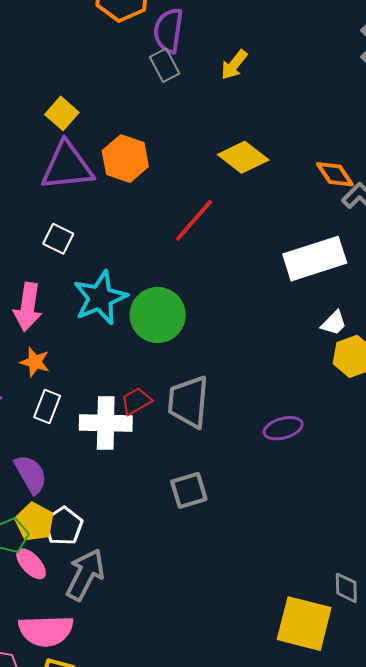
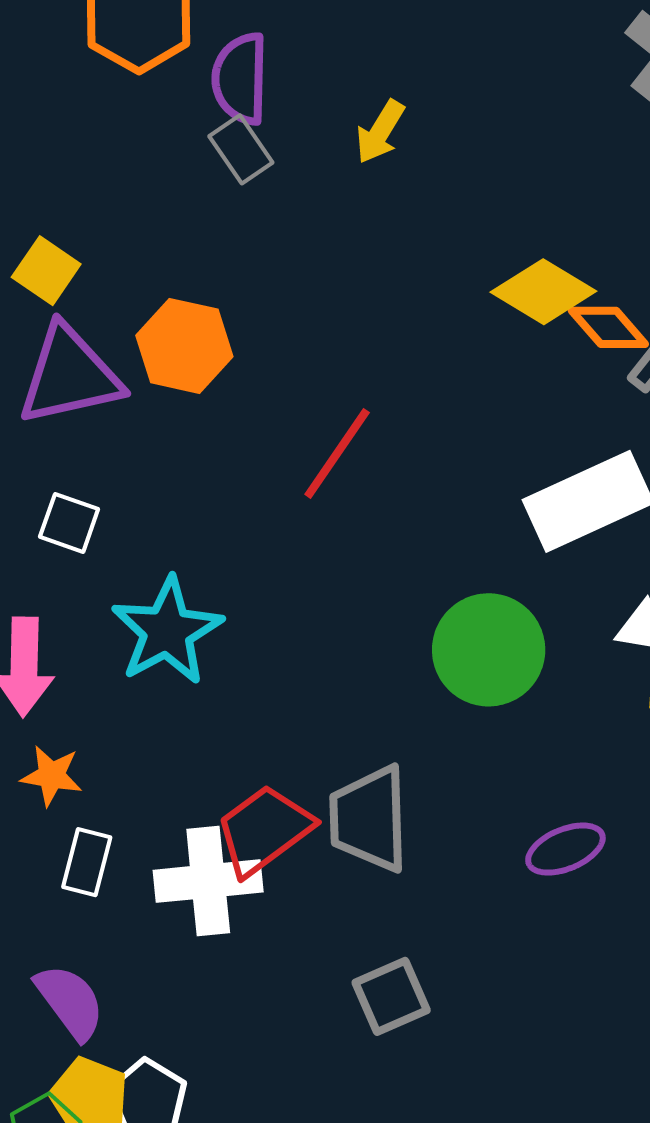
yellow diamond: (243, 157) -> (543, 292), moved
green circle: (158, 315) -> (489, 650), moved
red trapezoid: (136, 401) -> (264, 830), size x1.6

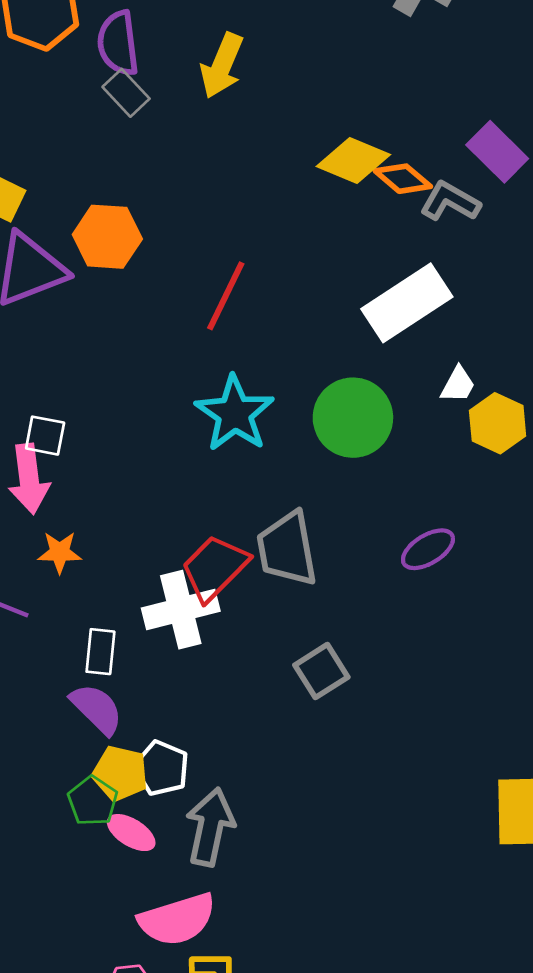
yellow arrow: (380, 132) -> (222, 66), size x1.4
white square: (69, 523) -> (45, 436), moved
cyan star: (167, 631) -> (235, 414), moved
white rectangle: (87, 862) -> (100, 652), moved

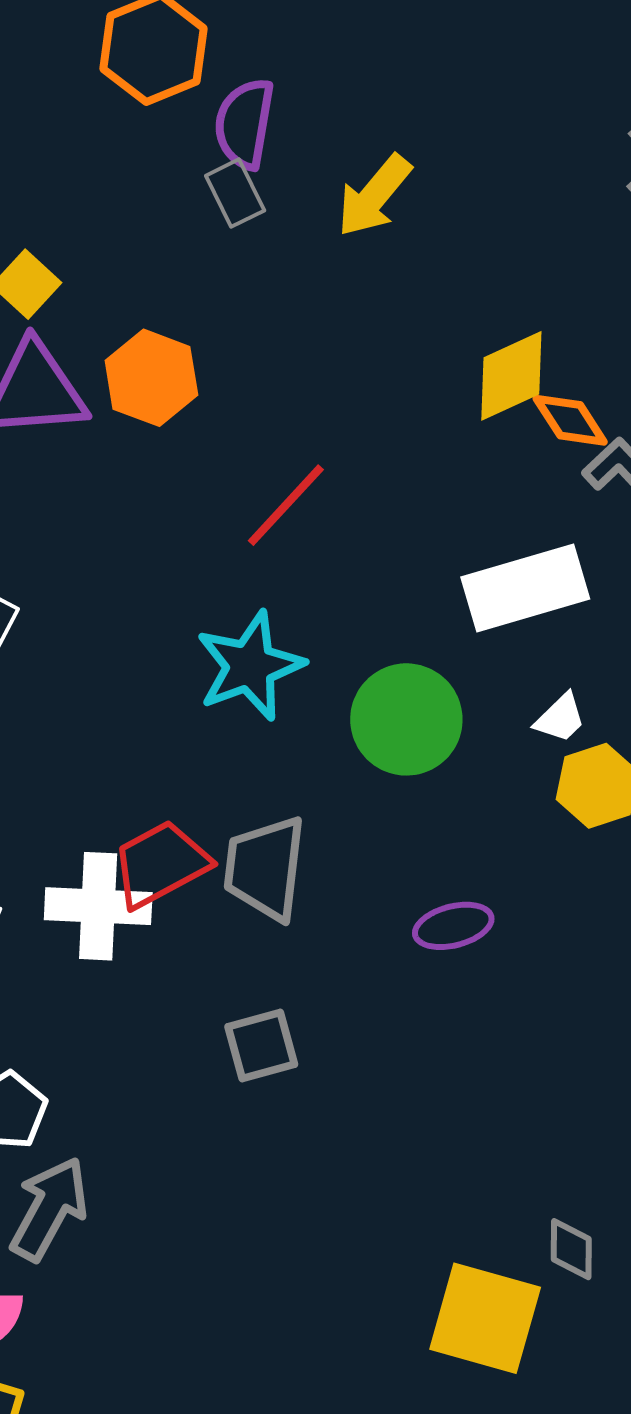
yellow diamond: (353, 161) -> (511, 376), turned -64

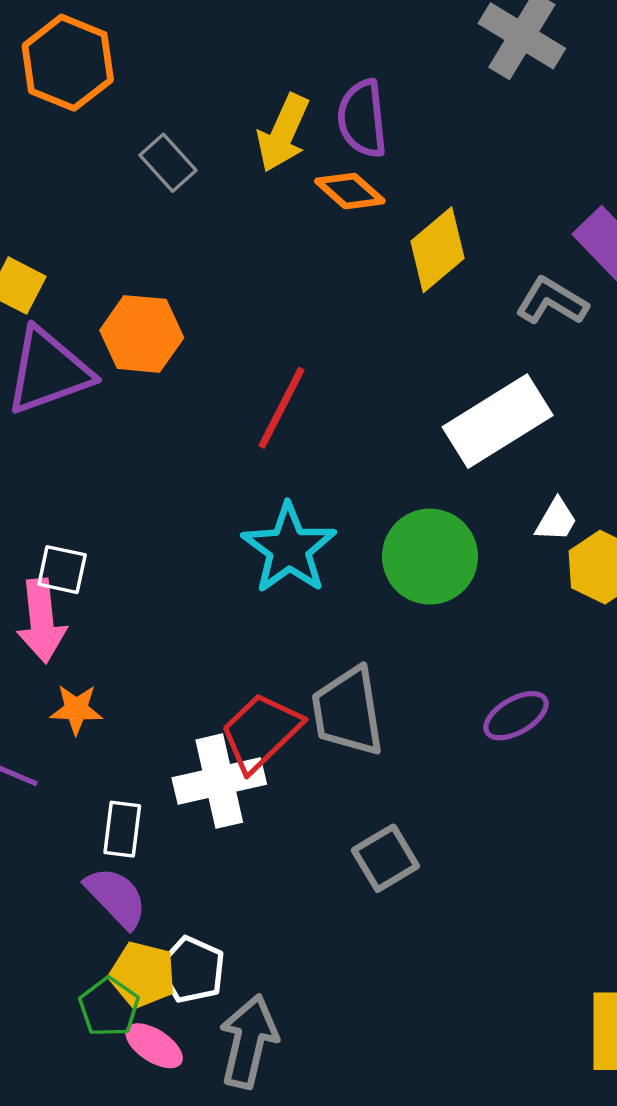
purple semicircle: (244, 124) -> (362, 119), moved
orange diamond: (570, 420) -> (350, 191), moved

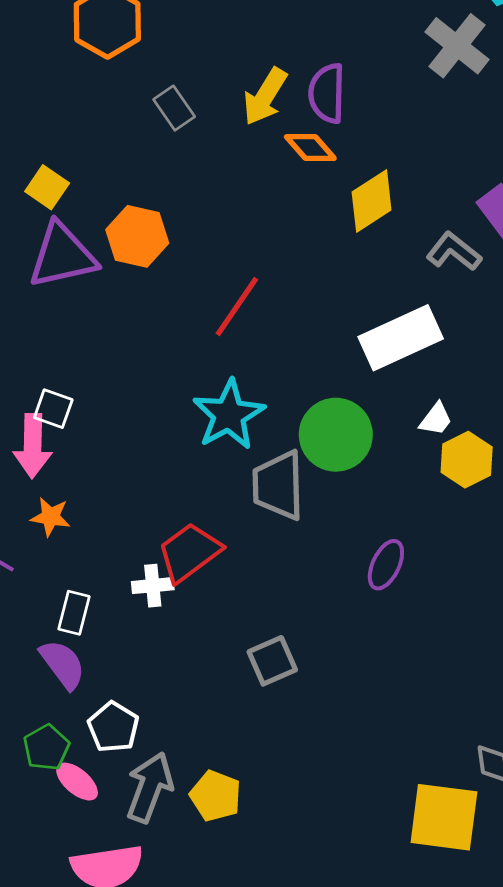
gray trapezoid: (348, 711) -> (278, 485), moved
purple ellipse: (516, 716) -> (386, 565), turned -42
white cross: (219, 781) -> (153, 586), size x0.6
yellow pentagon: (142, 975) -> (216, 796), moved

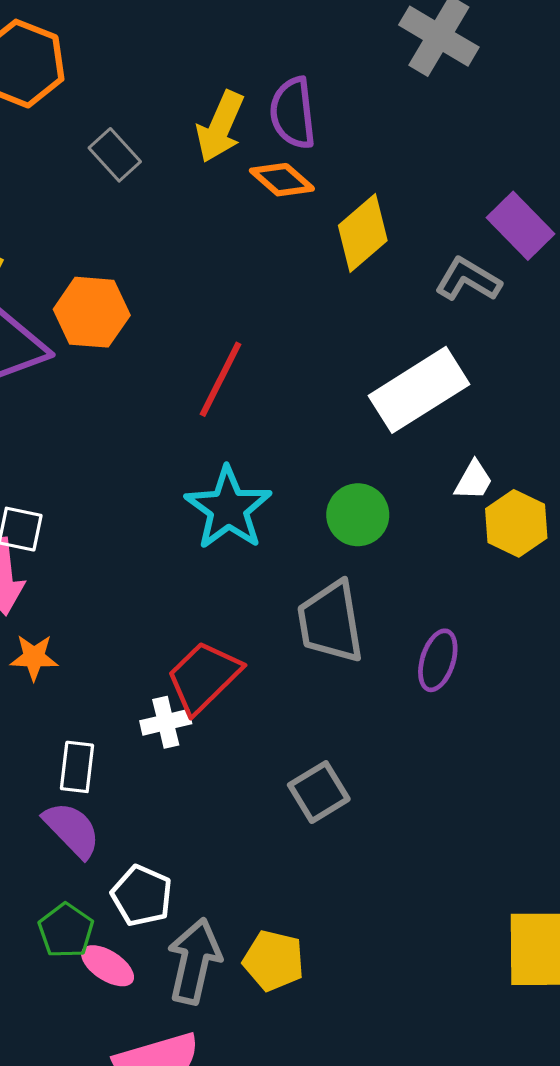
green circle: (336, 435) -> (358, 515), size x0.7
gray trapezoid: (278, 485) -> (331, 622), moved

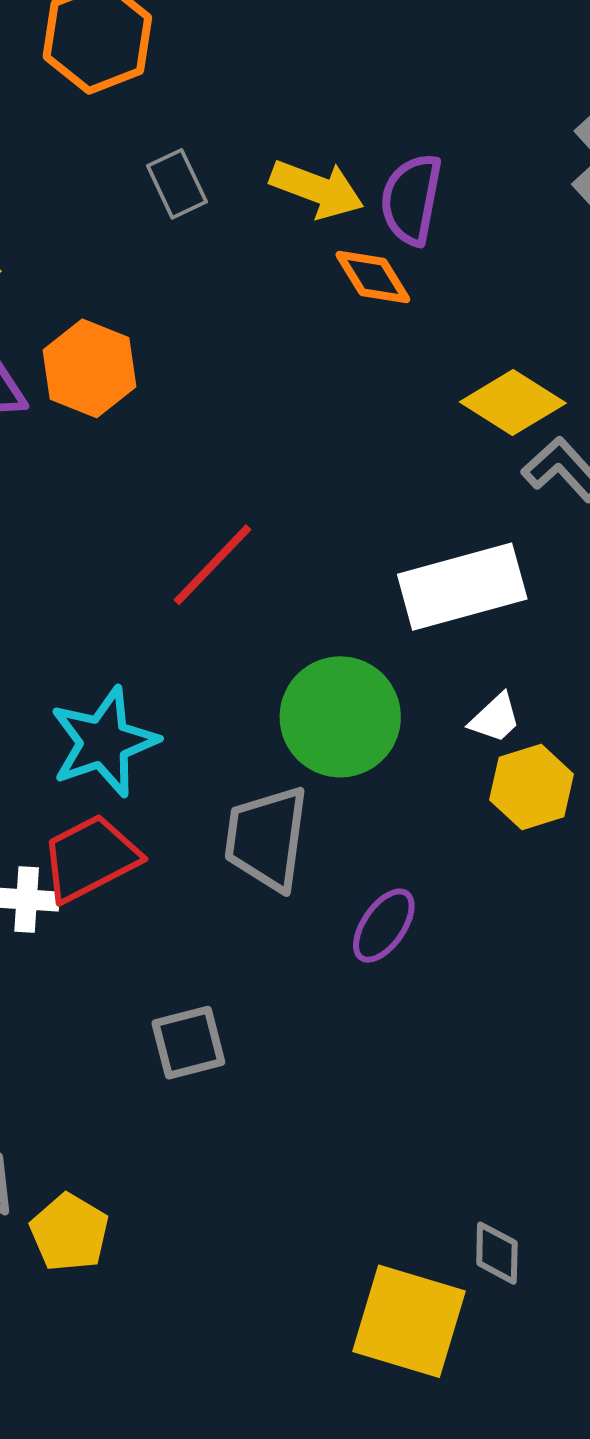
yellow arrow: (220, 127) -> (317, 189), turned -110
yellow diamond: (363, 233) -> (513, 403), moved, turned 56
red line: (221, 379) -> (213, 565), moved
cyan star: (228, 508) -> (104, 742), moved
green circle: (358, 515) -> (340, 717), size x1.5

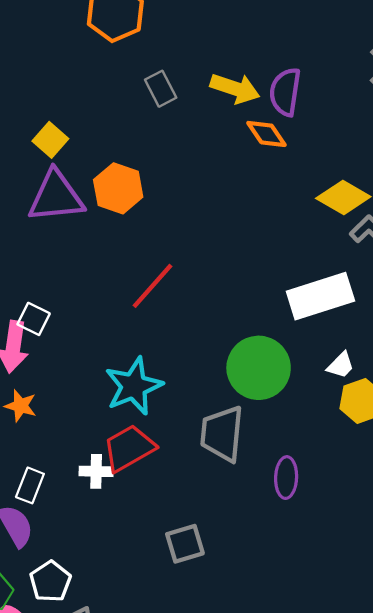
red line: (213, 565) -> (153, 286), moved
purple ellipse: (384, 926) -> (286, 478), turned -30

